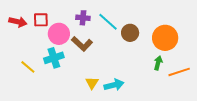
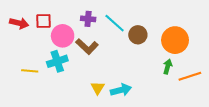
yellow line: (28, 67) -> (30, 71), turned -35

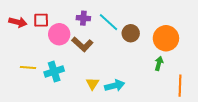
cyan cross: (57, 61) -> (54, 72), moved
orange line: (190, 76) -> (180, 86), moved, turned -70

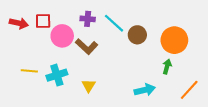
yellow triangle: (92, 84) -> (89, 86), moved
cyan arrow: (115, 86) -> (145, 90), moved
orange line: (180, 86) -> (189, 90), turned 40

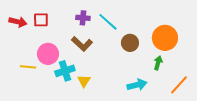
brown circle: (137, 35) -> (130, 43), moved
pink circle: (62, 36) -> (48, 54), moved
cyan cross: (57, 75) -> (65, 71), moved

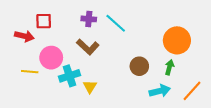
red arrow: (18, 22) -> (24, 36), moved
brown circle: (130, 43) -> (139, 66), moved
cyan arrow: (137, 85) -> (160, 91), moved

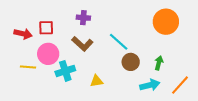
red square: (44, 21) -> (46, 28), moved
cyan line: (116, 23) -> (119, 42), moved
orange circle: (177, 40) -> (166, 22), moved
yellow triangle: (90, 87) -> (96, 81), moved, turned 48

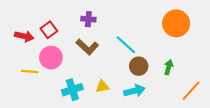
red square: (46, 28) -> (49, 30), turned -35
cyan cross: (65, 71) -> (72, 90), moved
cyan arrow: (150, 85) -> (134, 91), moved

